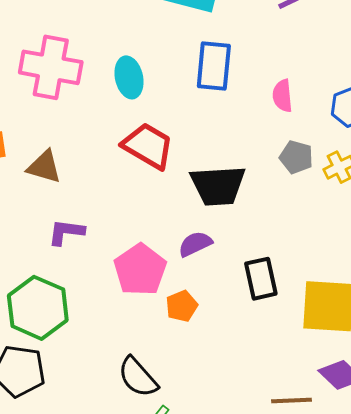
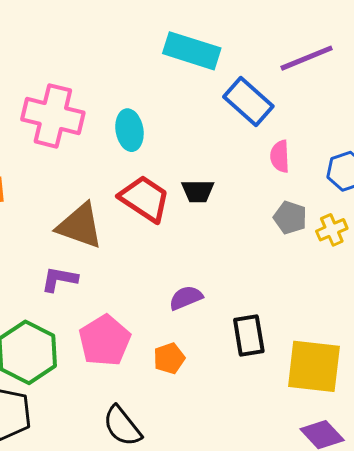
blue rectangle: (214, 66) -> (248, 101), moved, turned -57
brown triangle: (44, 167) -> (80, 226), moved, size x1.4
black trapezoid: (218, 186) -> (198, 191), moved, size x0.6
pink pentagon: (140, 270) -> (105, 341), moved

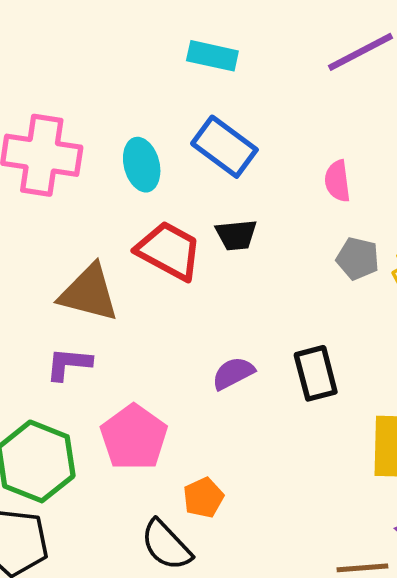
cyan rectangle: (192, 51) -> (212, 56), size x0.7
blue rectangle: (248, 101) -> (224, 147), moved
black rectangle: (249, 336) -> (316, 373), moved
orange pentagon: (169, 358) -> (203, 498), moved

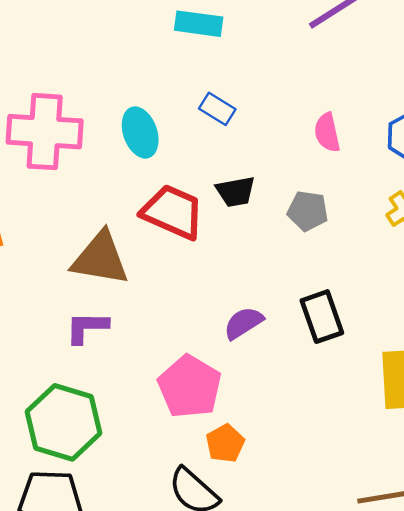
blue rectangle: (224, 147) -> (217, 109), size x0.6
gray pentagon: (358, 259) -> (308, 211), moved
pink pentagon: (134, 437) -> (190, 387), moved

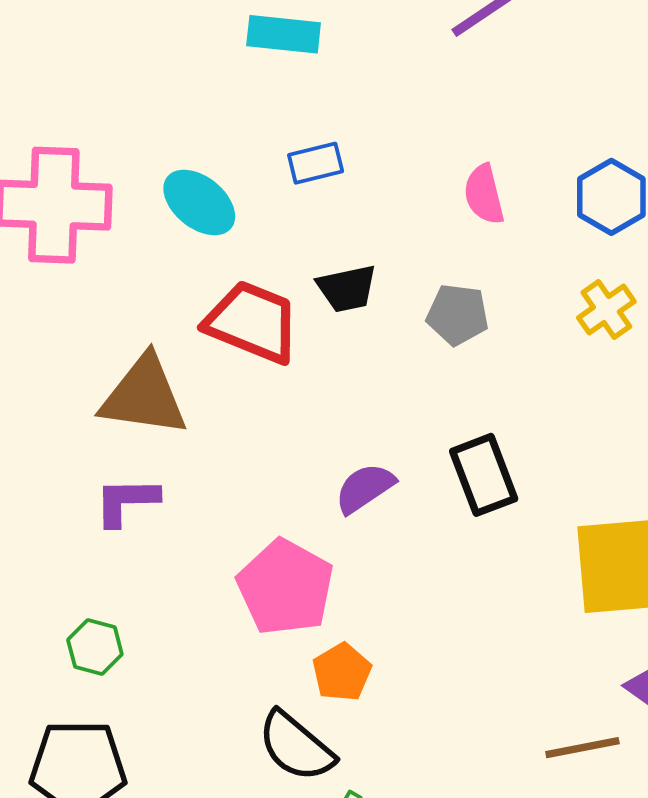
blue rectangle: (217, 109) -> (316, 163), turned -44
cyan ellipse: (140, 133) -> (199, 202), turned -30
green hexagon: (64, 422) -> (95, 647), size x0.5

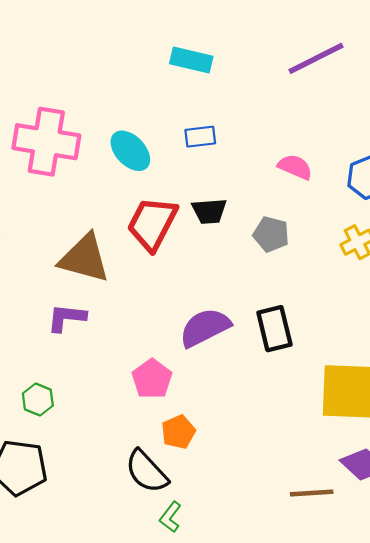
pink semicircle: (484, 194) -> (295, 167), turned 120
red trapezoid: (252, 322) -> (152, 224), turned -92
purple semicircle: (365, 488) -> (205, 328), size x1.4
pink pentagon: (285, 587) -> (152, 379), size x0.7

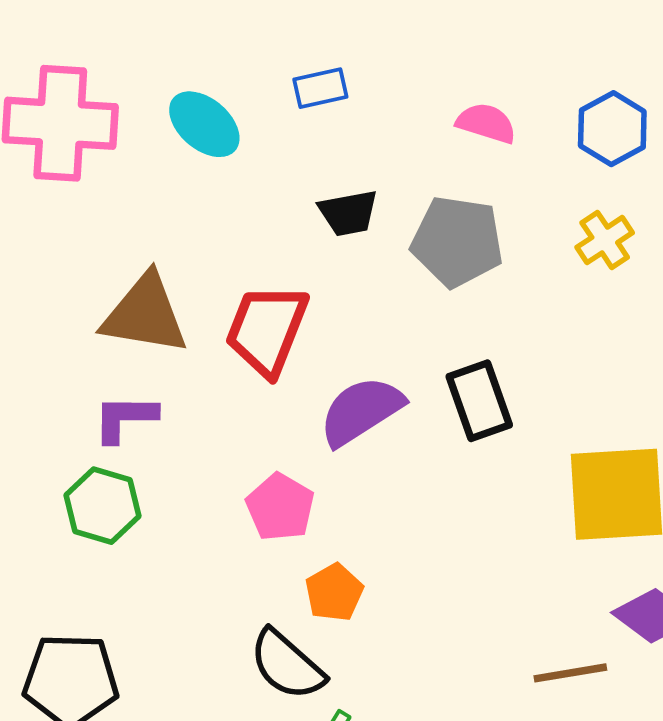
red trapezoid: (152, 224) -> (267, 330), moved
gray pentagon: (271, 234) -> (457, 241), size x1.5
green hexagon: (38, 399) -> (103, 506), moved, size x1.4

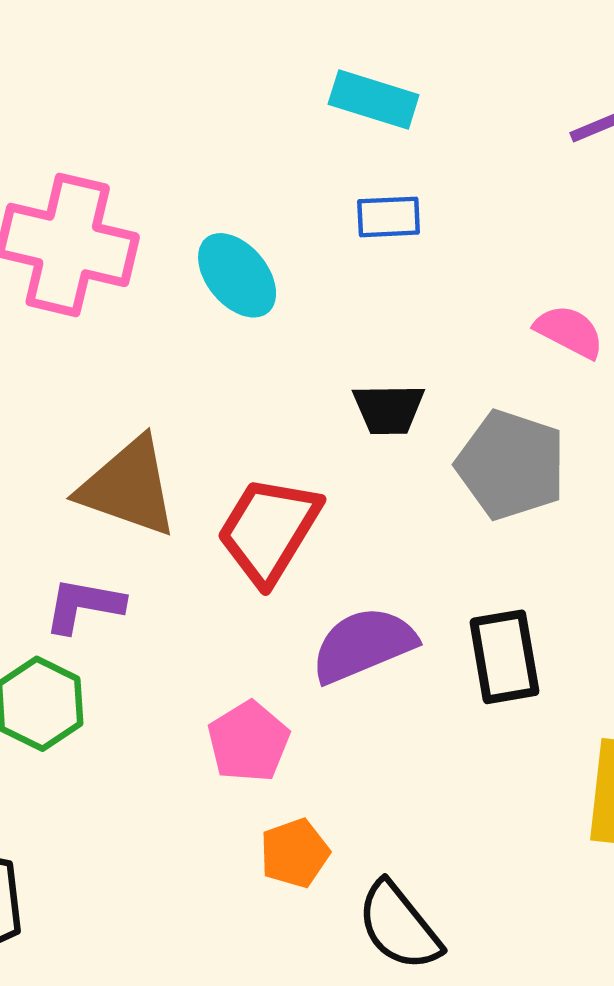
blue rectangle: (320, 88) -> (389, 217), moved
black semicircle: (287, 665) -> (399, 926), moved

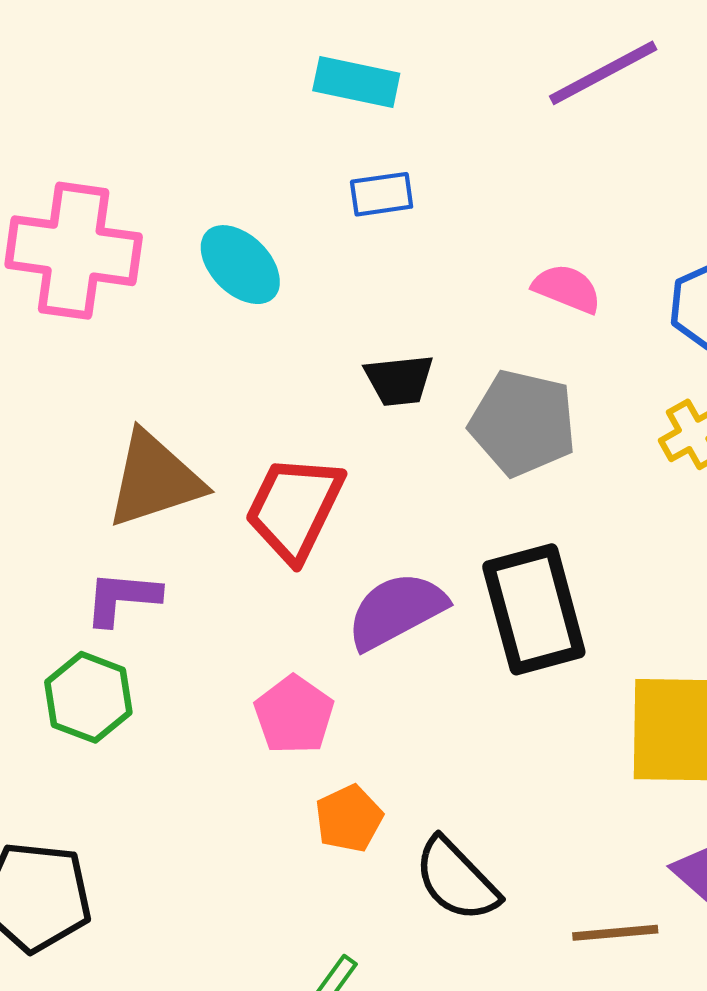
brown triangle: (128, 487) -> (155, 479), turned -32
black rectangle: (504, 657) -> (534, 609), size x1.4

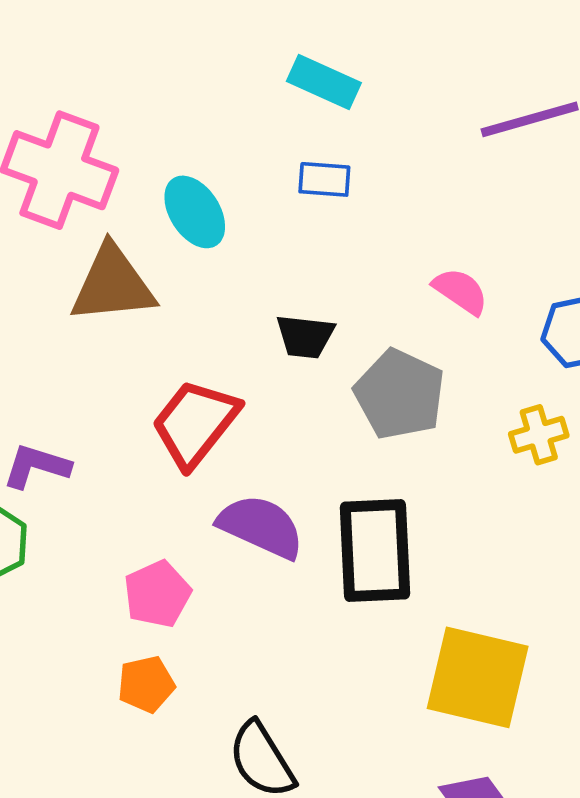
brown triangle: (155, 479) -> (113, 284), moved
purple semicircle: (396, 611) -> (261, 526), turned 40
orange pentagon: (349, 818) -> (146, 684), moved

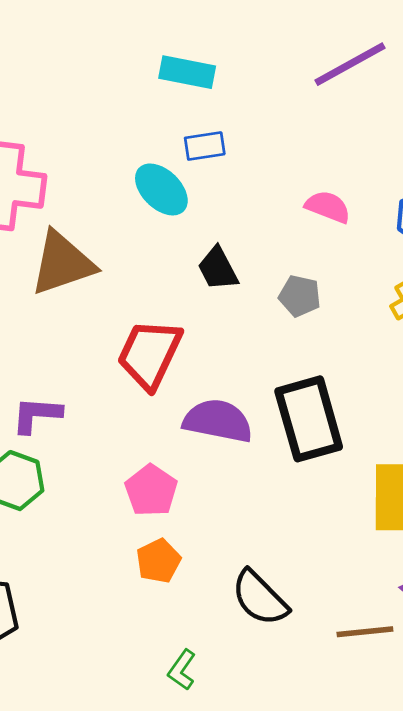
cyan ellipse: (195, 212) -> (161, 189), moved
black trapezoid: (305, 336) -> (218, 269), turned 69
gray pentagon: (400, 394) -> (300, 296), size x0.6

